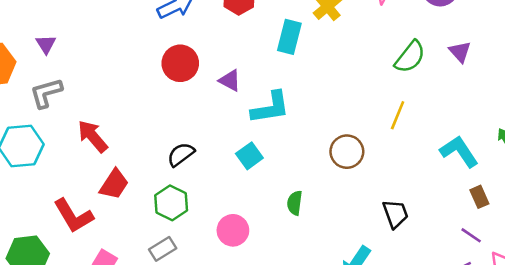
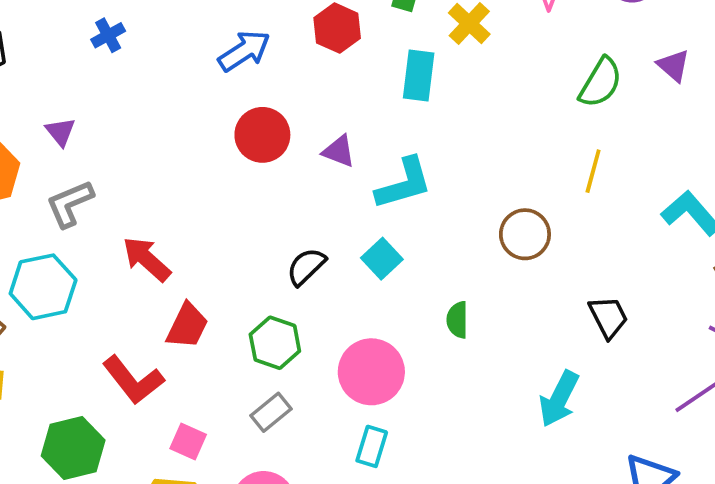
black semicircle: (181, 154) -> (306, 267), moved
pink circle: (233, 230) -> (371, 372), size x1.4

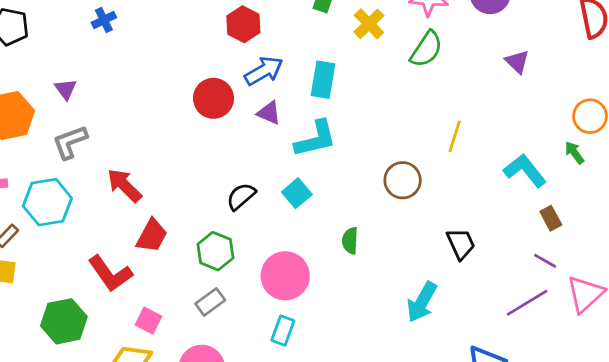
red hexagon: (337, 28) -> (243, 24), moved
blue arrow: (244, 51) -> (264, 71), moved
cyan rectangle: (419, 75) -> (323, 80), moved
green semicircle: (601, 83) -> (426, 49), moved

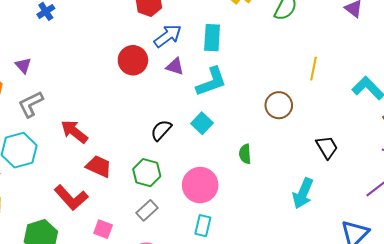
red trapezoid: (152, 236) -> (99, 166), turned -88

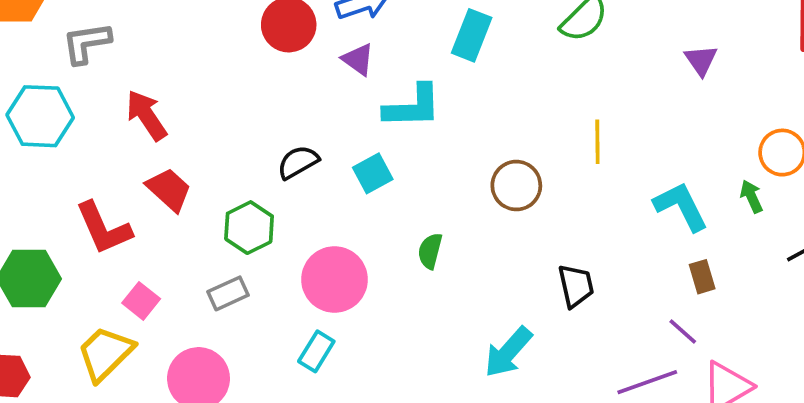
cyan rectangle: (212, 38) -> (472, 35), moved
yellow line: (314, 69) -> (597, 142), turned -30

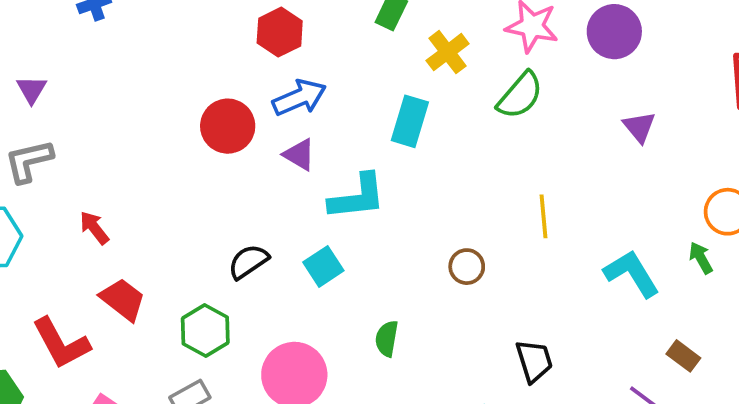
red arrow: (146, 115) -> (94, 228), size x0.7
brown circle: (516, 186) -> (467, 267), size x0.7
brown rectangle: (702, 277) -> (683, 356), moved, turned -32

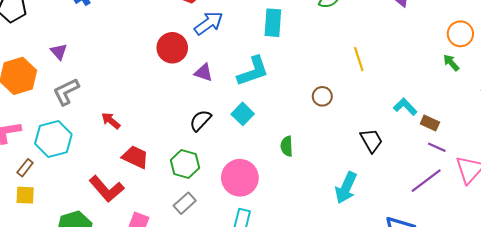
purple triangle: (299, 155) -> (204, 73), moved
cyan L-shape: (632, 274) -> (405, 107), moved, size x0.7
brown rectangle: (683, 356) -> (430, 123), moved

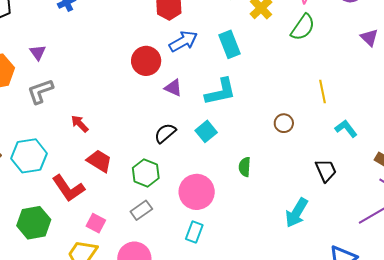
cyan rectangle: (273, 23) -> (229, 44), moved, turned -32
cyan L-shape: (405, 107) -> (346, 129), moved
cyan hexagon: (53, 139) -> (29, 156), moved

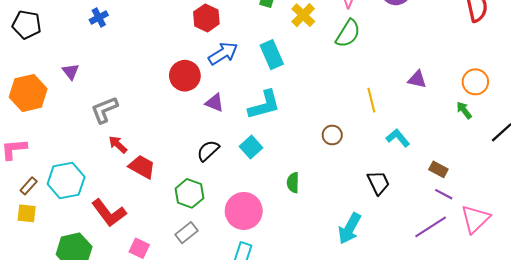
purple triangle: (369, 38) -> (417, 79), moved, turned -30
gray L-shape: (40, 91) -> (104, 110), moved
red trapezoid: (99, 161) -> (142, 167), moved

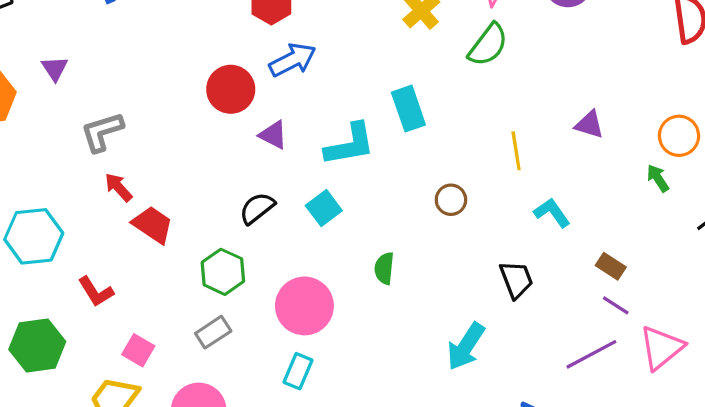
cyan rectangle: (272, 55) -> (408, 109), moved
red L-shape: (109, 213) -> (96, 292), size x0.7

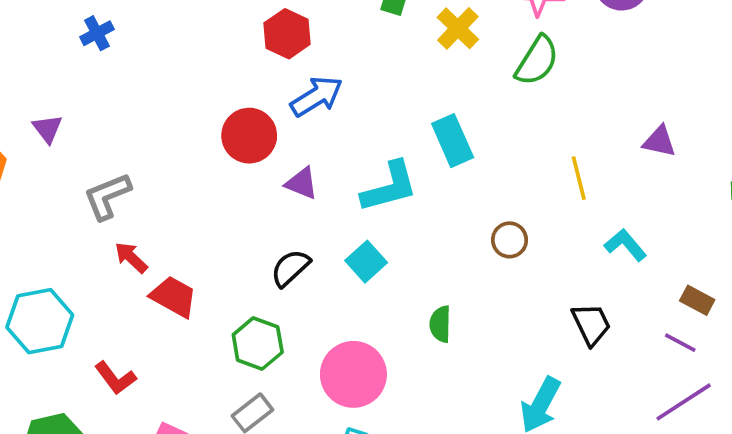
purple line: (616, 305) -> (680, 343), moved

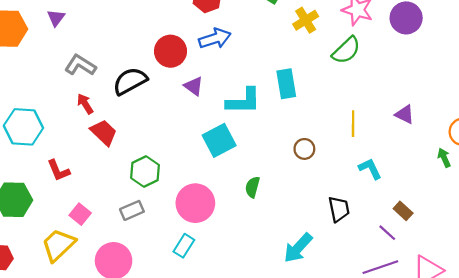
gray L-shape: (107, 196) -> (80, 65), turned 40
cyan square: (366, 262) -> (219, 140), size x1.4
black semicircle: (290, 268) -> (130, 81), moved, size x1.4

